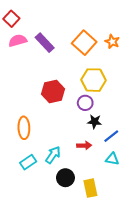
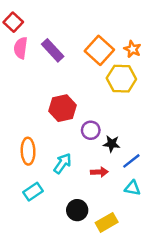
pink semicircle: (18, 41) -> (21, 48), turned -66
yellow hexagon: (94, 80) -> (121, 79), moved
purple circle: (85, 103) -> (91, 130), moved
cyan arrow: (53, 155) -> (62, 163), moved
yellow rectangle: (90, 188) -> (107, 222), turned 72

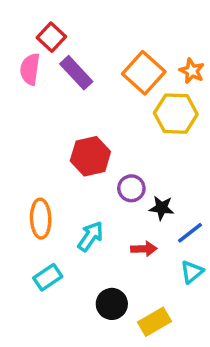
red square: (13, 22) -> (51, 37), moved
cyan triangle: (132, 188) -> (192, 272), turned -49

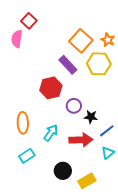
purple rectangle: (76, 73) -> (68, 65), moved
red arrow: (144, 249) -> (81, 140), size x1.6

